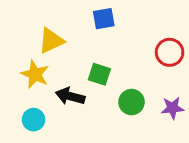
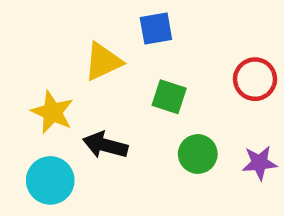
yellow triangle: (51, 41) -> (103, 62), moved
green square: (99, 74) -> (169, 97), moved
cyan circle: (34, 120) -> (50, 180), size x1.4

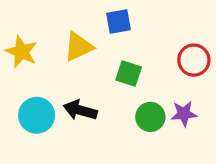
yellow star: (52, 112) -> (22, 52), moved
purple star: (259, 163) -> (184, 114), moved
cyan circle: (50, 180) -> (37, 115), moved

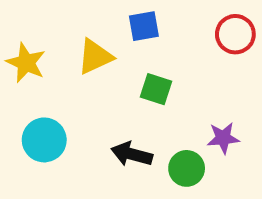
red circle: (194, 60) -> (235, 34), moved
black arrow: (80, 110) -> (132, 154), moved
green circle: (150, 117) -> (187, 168), moved

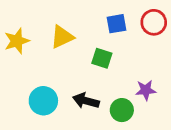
blue square: (144, 26) -> (117, 24), moved
yellow star: (26, 63) -> (17, 41), turned 30
cyan circle: (44, 140) -> (43, 101), moved

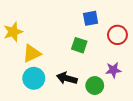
red circle: (154, 22) -> (117, 35), moved
yellow triangle: (62, 37) -> (32, 53), moved

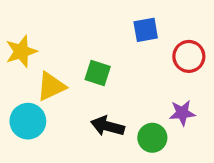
green square: (79, 45) -> (98, 73), moved
cyan circle: (34, 78) -> (28, 121), moved

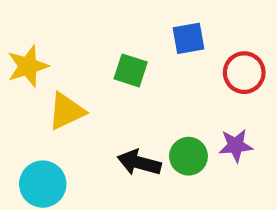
green square: (98, 73) -> (131, 70), moved
cyan circle: (28, 121) -> (43, 184), moved
green circle: (152, 138) -> (188, 156), moved

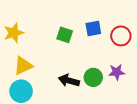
blue square: (188, 38) -> (93, 29), moved
yellow triangle: (66, 111) -> (23, 66), moved

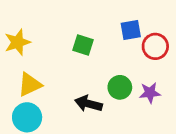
blue square: (93, 29) -> (131, 30), moved
green circle: (93, 77) -> (120, 87), moved

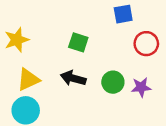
blue square: (131, 30) -> (123, 14), moved
black arrow: (88, 104) -> (73, 78), moved

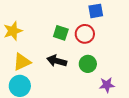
red circle: (146, 44) -> (85, 34), moved
purple star: (141, 87) -> (107, 85), moved

